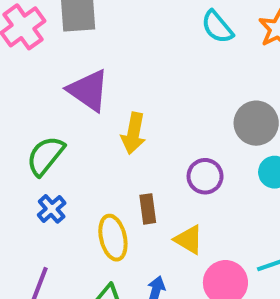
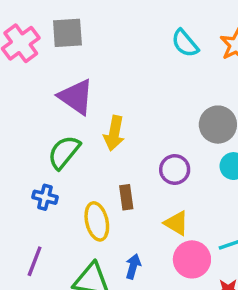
green semicircle: (45, 156) -> (64, 152), moved
blue cross: (52, 209) -> (45, 197), turned -35
yellow triangle: (189, 240) -> (176, 223), moved

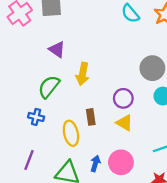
purple triangle: (76, 97) -> (57, 50), size x0.7
yellow triangle: (176, 223) -> (124, 123), moved
pink circle: (192, 259) -> (121, 162), moved

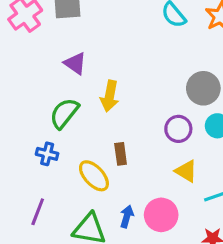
purple circle: (123, 98) -> (178, 129), moved
yellow triangle: (124, 123) -> (186, 171), moved
yellow ellipse: (71, 133) -> (94, 176), turned -30

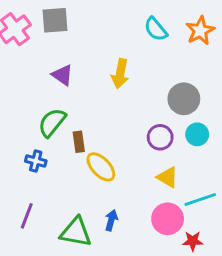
yellow arrow: (110, 96) -> (120, 74), moved
brown rectangle: (121, 154) -> (79, 142), moved
yellow ellipse: (94, 176) -> (101, 167), moved
pink circle: (161, 215) -> (168, 219), moved

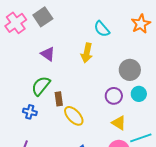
gray square: (55, 20) -> (43, 17), turned -30
cyan semicircle: (156, 29) -> (102, 29), moved

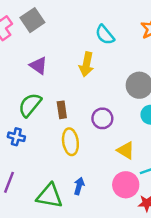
purple circle: (114, 96) -> (102, 118), moved
brown rectangle: (59, 99) -> (62, 110), moved
yellow ellipse: (74, 116) -> (70, 142), turned 35

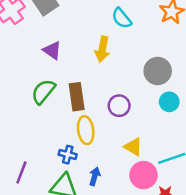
brown rectangle: (62, 110) -> (77, 97), size x1.5
blue cross: (16, 137) -> (68, 155), moved
yellow triangle: (126, 150) -> (133, 147), moved

